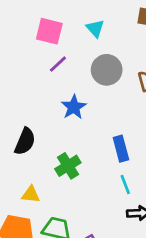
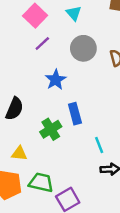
pink square: (49, 31) -> (35, 16), turned 30
blue rectangle: (121, 149) -> (75, 114), moved

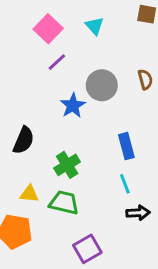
gray circle: (83, 48) -> (102, 85), moved
blue rectangle: (75, 114) -> (126, 146), moved
green trapezoid: (41, 182) -> (64, 203), moved

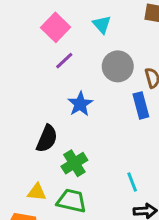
gray circle: (102, 85) -> (118, 66), moved
black semicircle: (24, 140) -> (47, 139), moved
blue rectangle: (126, 146) -> (141, 105), moved

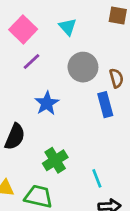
green cross: (74, 163) -> (55, 160), moved

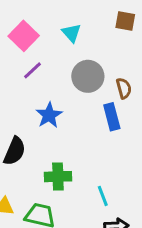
green cross: (55, 160) -> (58, 177), turned 30

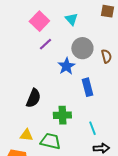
blue star: (49, 115) -> (66, 66), moved
blue rectangle: (112, 117) -> (87, 87), moved

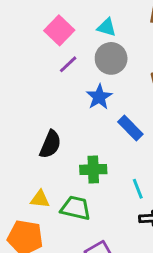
cyan triangle: (71, 19) -> (107, 27), turned -32
gray circle: (82, 48) -> (111, 58), moved
blue rectangle: (87, 87) -> (130, 128), turned -30

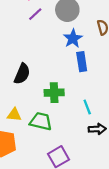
blue star: (99, 97) -> (73, 38), moved
blue rectangle: (130, 128) -> (82, 62), turned 36

